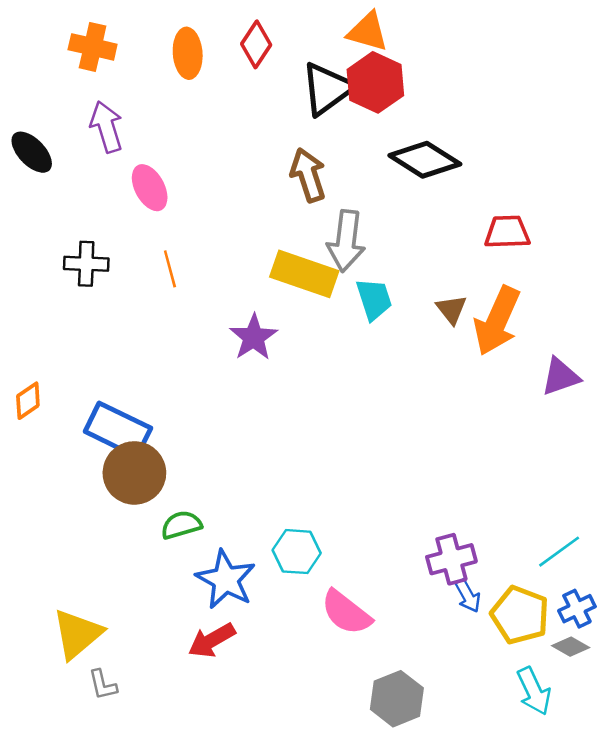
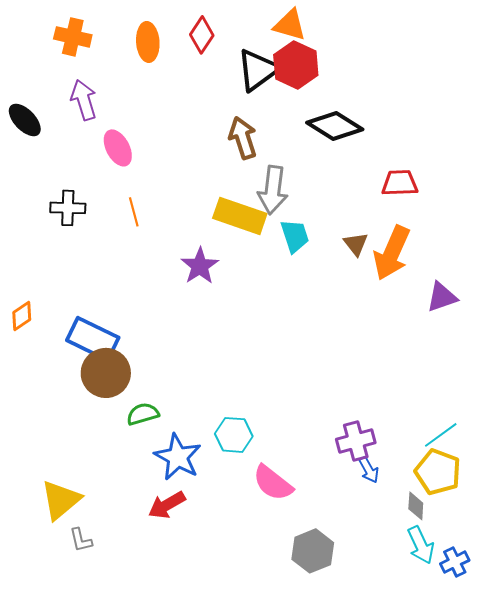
blue cross: (577, 609) -> (455, 562), moved
yellow pentagon: (520, 615) -> (438, 472), moved
gray diamond: (571, 647) -> (416, 506), moved, turned 64

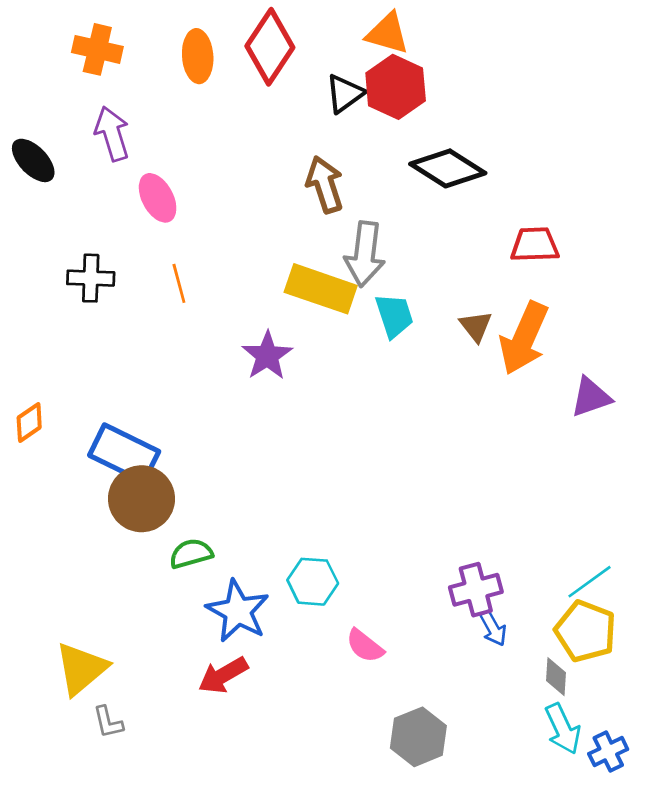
red diamond: (202, 35) -> (270, 47), size x1.5
black triangle: (258, 70) -> (345, 94), size x0.7
pink semicircle: (273, 483) -> (365, 646), size x0.7

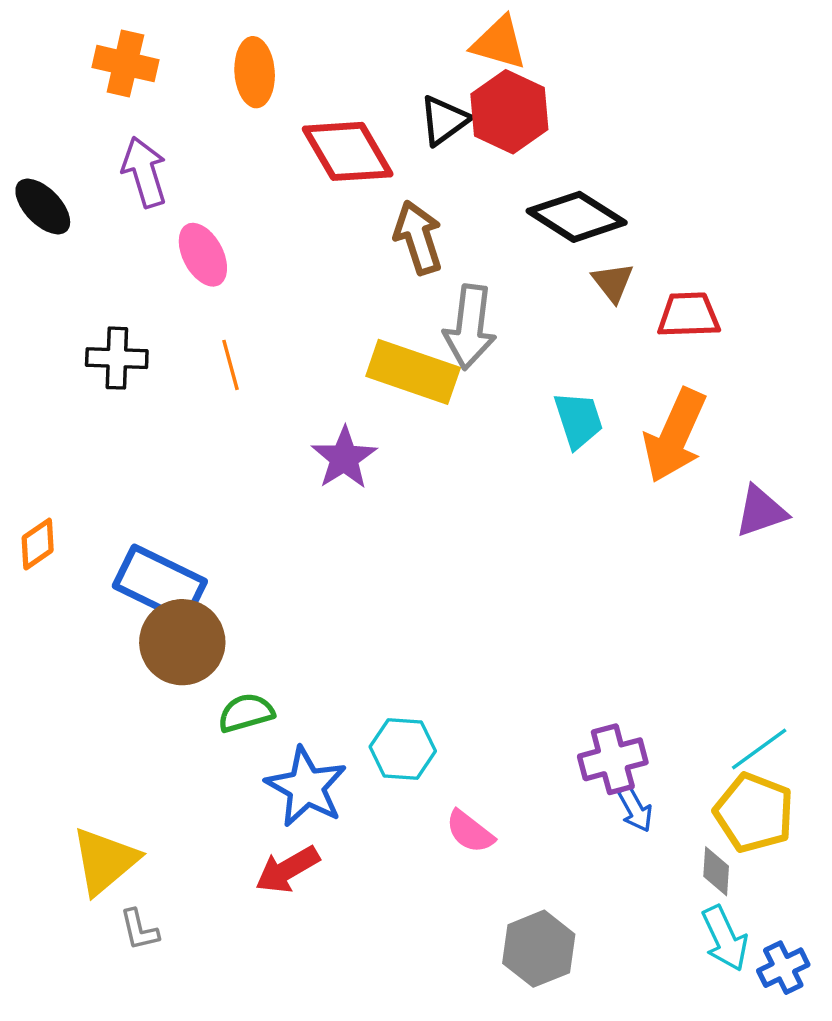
red diamond: (270, 47) -> (348, 151), moved, turned -64
cyan trapezoid: (394, 316) -> (578, 420), moved
brown triangle: (476, 326) -> (613, 282), moved

